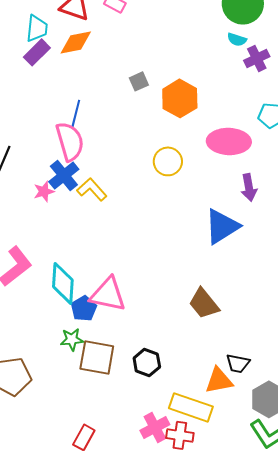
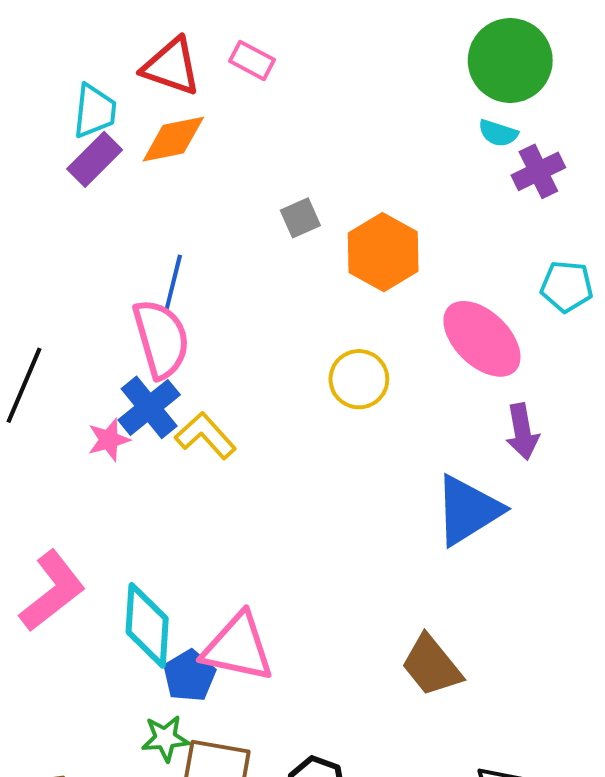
pink ellipse: (229, 141) -> (482, 339), turned 42

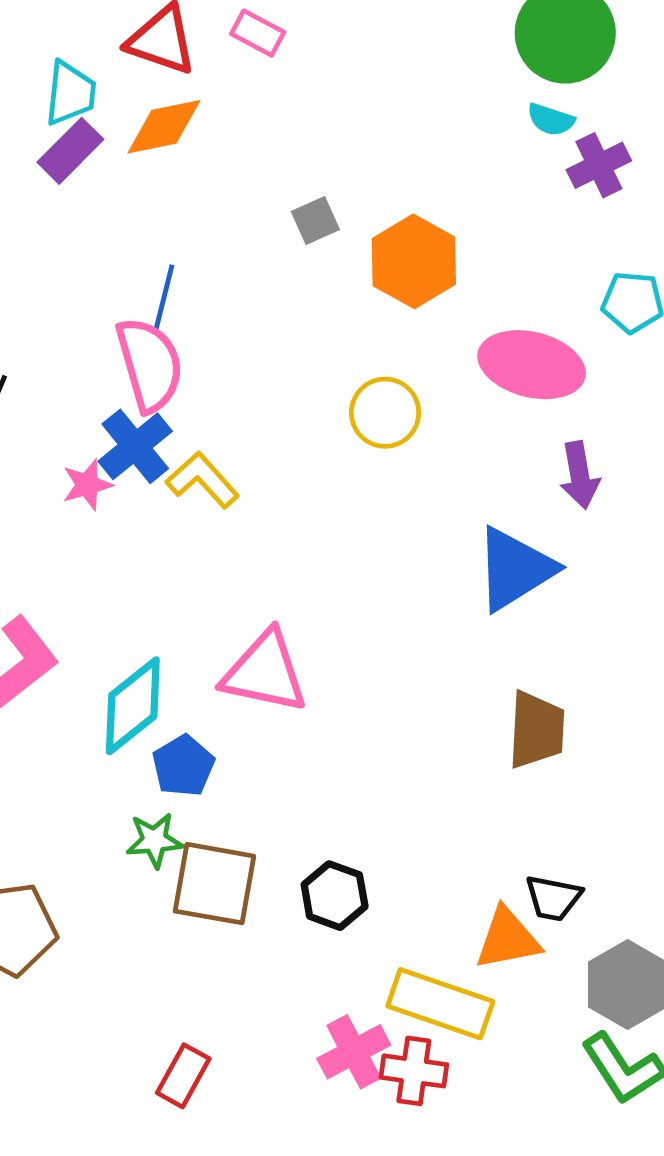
pink ellipse: (482, 339) -> (532, 365), turned -30
cyan diamond: (147, 625) -> (133, 706), turned 48
pink triangle: (238, 647) -> (265, 672), moved
brown trapezoid: (432, 666) -> (536, 730), moved, turned -138

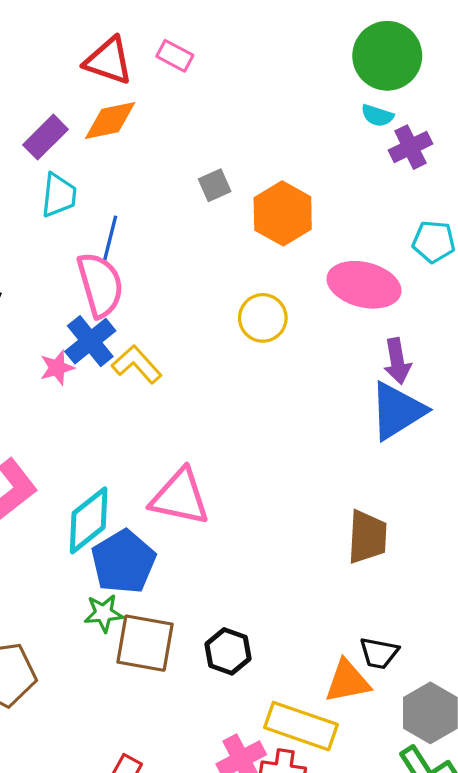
cyan trapezoid: (70, 93) -> (59, 195), moved
blue triangle: (515, 569) -> (397, 411), moved
blue pentagon: (183, 766) -> (123, 562), size x1.5

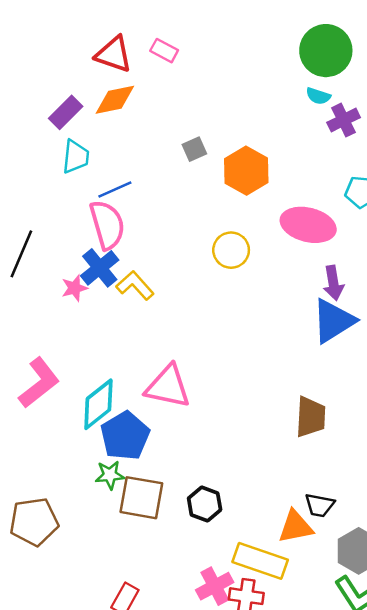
blue line: (110, 238) -> (115, 189), turned 52

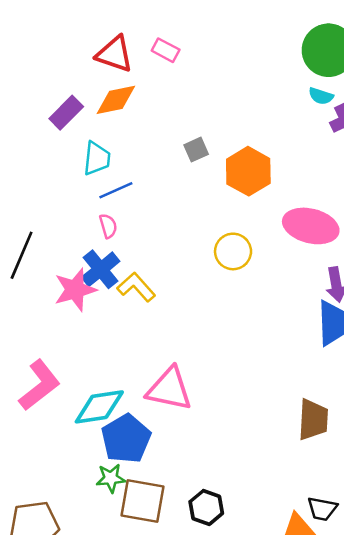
cyan trapezoid: (76, 157) -> (97, 158), moved
pink semicircle: (107, 225) -> (108, 226), size x0.5
pink star: (74, 288) -> (75, 290), size x1.6
cyan diamond: (98, 404) -> (99, 407), turned 30

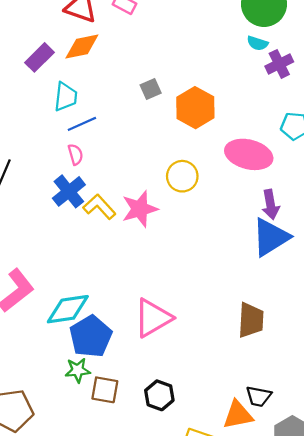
pink star: (75, 290) -> (140, 209), moved
pink triangle: (169, 389) -> (153, 318), moved, turned -42
brown square: (143, 501) -> (105, 390), size x0.7

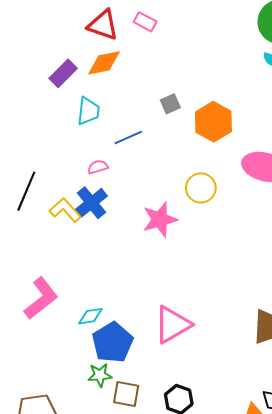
blue line: (82, 124) -> (128, 137), moved
pink semicircle: (75, 154) -> (98, 167), turned -90
yellow L-shape: (99, 207) -> (65, 210), moved
cyan diamond: (68, 309) -> (90, 316), size x0.6

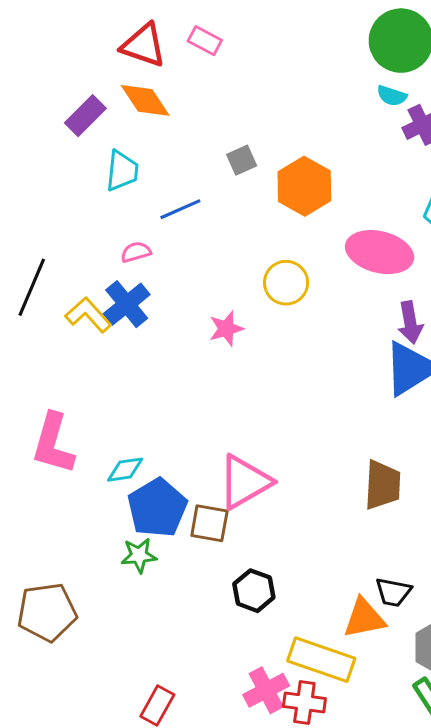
orange diamond: (104, 63) -> (145, 100), turned 68
pink star: (160, 219) -> (226, 329), size x0.7
pink L-shape: (41, 298) -> (53, 444), turned 144
brown square: (126, 394) -> (209, 523), moved

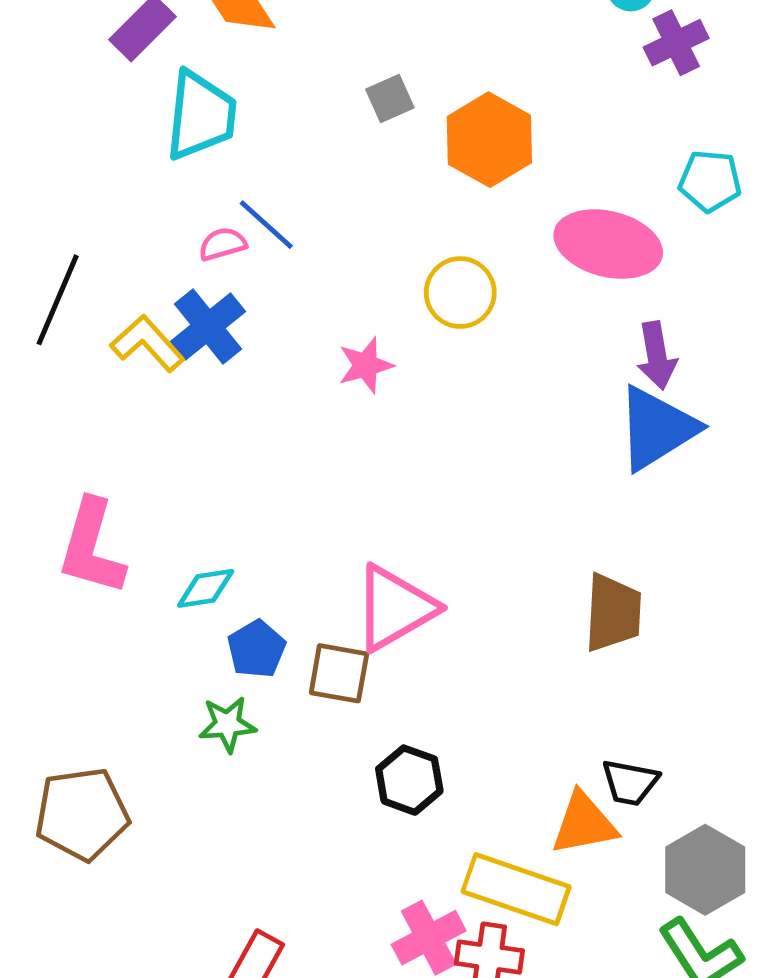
cyan trapezoid: (122, 171) -> (201, 115), size x1.4
blue line: (180, 209) -> (266, 225), moved, turned 66
blue pentagon: (157, 508) -> (257, 649), size x0.6

